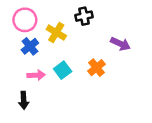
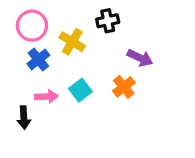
purple arrow: (120, 44) -> (140, 58), moved
black arrow: (24, 100) -> (24, 118), moved

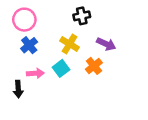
yellow cross: (72, 42) -> (70, 44), moved

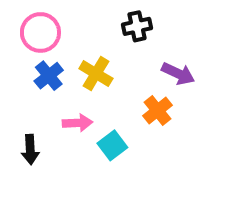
yellow cross: (70, 44) -> (96, 74), moved
cyan square: (61, 68) -> (112, 145), moved
pink arrow: (35, 73) -> (77, 123), moved

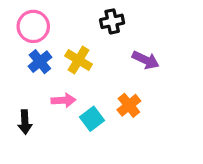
orange cross: (158, 111) -> (129, 105), moved

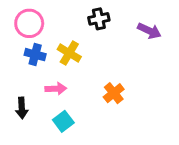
purple arrow: (146, 60) -> (149, 31), moved
blue cross: (40, 62) -> (35, 55), turned -36
cyan square: (92, 119) -> (63, 121), moved

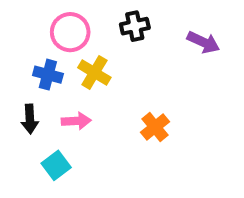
pink circle: (29, 23) -> (70, 32), moved
black arrow: (22, 108) -> (30, 119), moved
cyan square: (63, 121) -> (56, 165), moved

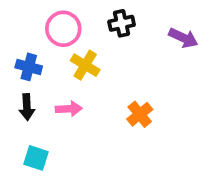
blue cross: (48, 75) -> (29, 67), moved
cyan square: (56, 165) -> (36, 158), moved, turned -35

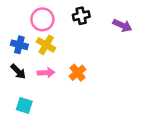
yellow cross: (85, 65) -> (46, 45), moved
black arrow: (27, 107) -> (18, 71), turned -42
orange cross: (140, 114) -> (78, 73), moved

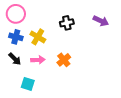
black cross: (81, 16) -> (67, 23), moved
pink circle: (42, 19) -> (16, 14), moved
cyan square: (24, 105) -> (28, 84), moved

